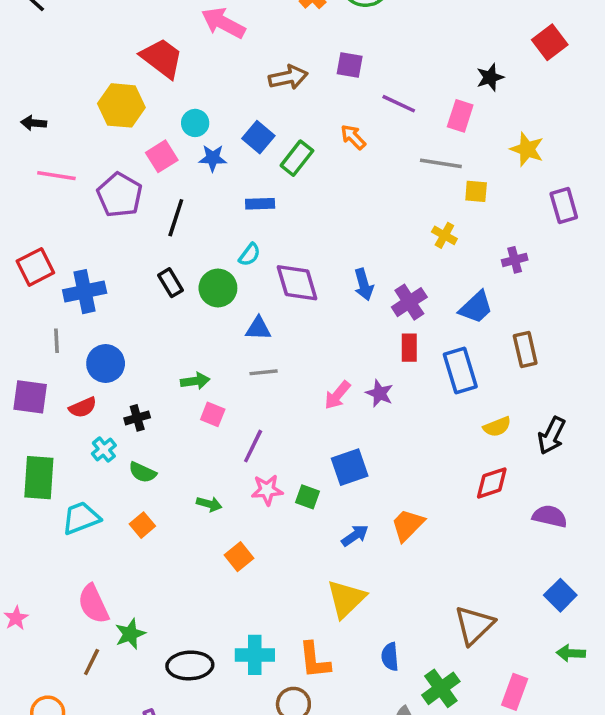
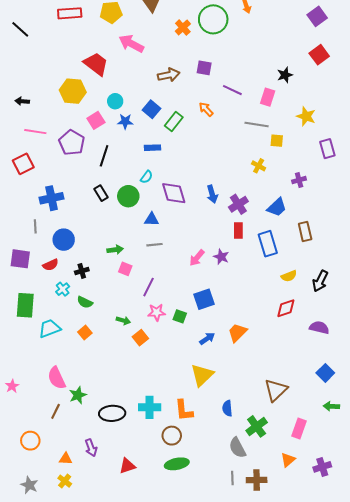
red square: (35, 267) -> (23, 164), moved
orange square: (239, 557) -> (140, 338), moved

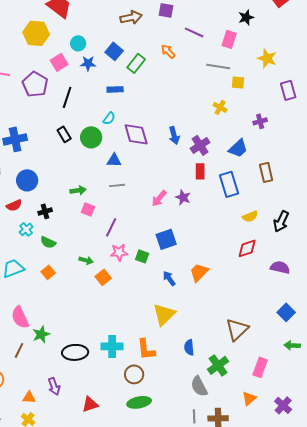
blue arrow: (207, 339) -> (169, 278), turned -91
purple cross: (322, 467) -> (283, 405), turned -30

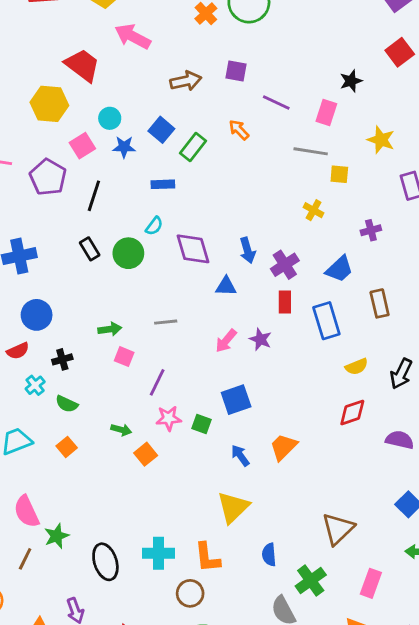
blue triangle: (114, 160) -> (226, 286), moved
black ellipse: (75, 352) -> (105, 562), turned 75

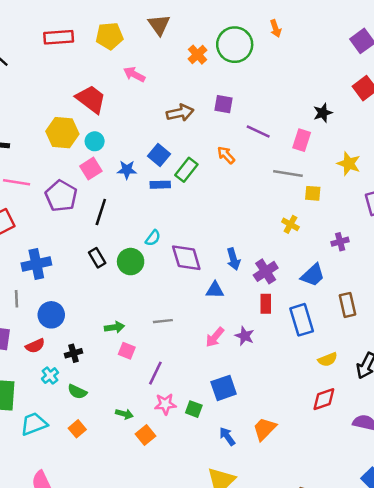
pink arrow: (133, 36) -> (134, 74), size x0.7
cyan circle: (110, 118) -> (95, 141), moved
blue rectangle: (163, 184) -> (160, 185), moved

